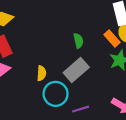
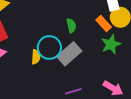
cyan circle: (56, 94) -> (49, 47), moved

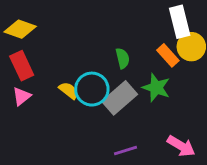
green star: (111, 44) -> (156, 88), moved, turned -30
yellow semicircle: (36, 57) -> (68, 91), moved, turned -56

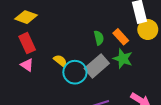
orange rectangle: (168, 55) -> (121, 37), moved
cyan circle: (92, 89) -> (75, 72), moved
pink triangle: (22, 96) -> (27, 65), turned -48

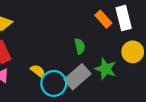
yellow circle: (148, 30) -> (133, 52), moved
orange rectangle: (121, 37) -> (103, 19), moved

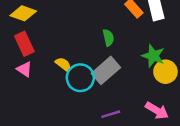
yellow circle: (133, 52) -> (165, 72), moved
green star: (106, 69) -> (153, 56), moved

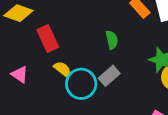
red rectangle: (24, 44) -> (48, 38), moved
gray rectangle: (106, 70) -> (109, 76), size x0.7

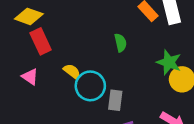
red rectangle: (48, 38) -> (41, 41), moved
gray rectangle: (109, 76) -> (115, 100), moved, turned -42

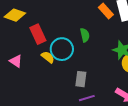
red rectangle: (41, 41) -> (38, 34), moved
cyan circle: (90, 86) -> (62, 49), moved

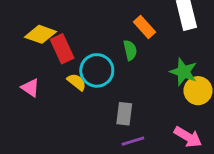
orange rectangle: (106, 11) -> (145, 27), moved
yellow diamond: (15, 15) -> (40, 34), moved

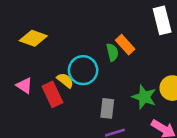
orange rectangle: (145, 27) -> (125, 45), moved
red rectangle: (62, 49) -> (52, 94), moved
green star: (184, 72) -> (144, 97), moved

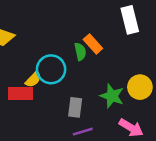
yellow semicircle: (65, 80) -> (33, 79), turned 96
red rectangle: (52, 94) -> (21, 93), turned -65

